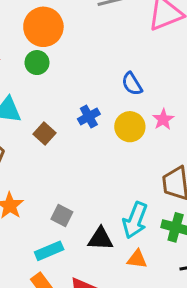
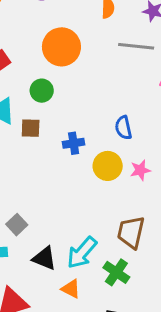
green circle: (37, 63) -> (42, 91), moved
brown square: (45, 134) -> (31, 128), moved, turned 30

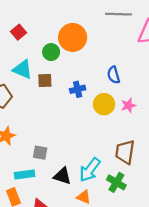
orange circle: (61, 47) -> (73, 37), moved
gray square: (17, 225) -> (40, 153), turned -32

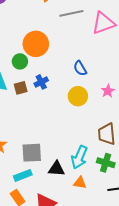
blue cross: (78, 89) -> (41, 82), moved
pink star: (128, 105) -> (108, 91), moved
gray square: (40, 153) -> (32, 153), size x1.5

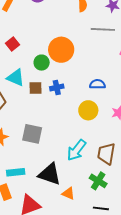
blue semicircle: (80, 68) -> (97, 84), turned 105
gray square: (32, 153) -> (32, 134), moved
cyan arrow: (79, 157) -> (77, 150), moved
black triangle: (56, 169) -> (50, 174), size x1.4

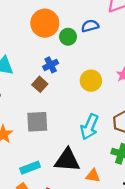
green circle: (42, 63) -> (68, 37), moved
blue semicircle: (97, 84) -> (90, 26), moved
brown square: (36, 88) -> (40, 84), moved, turned -32

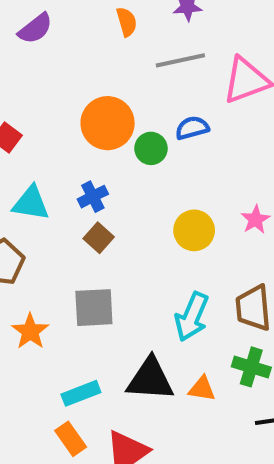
blue cross: (51, 65) -> (93, 197), moved
orange triangle: (93, 176) -> (202, 389), moved

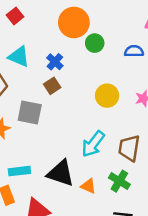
blue semicircle: (192, 128) -> (134, 51), moved
blue cross: (93, 197) -> (55, 62), turned -35
gray square: (94, 308) -> (30, 113), moved

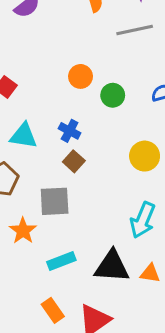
orange circle: (74, 22) -> (81, 76), size x0.6
cyan rectangle: (19, 171) -> (61, 261), moved

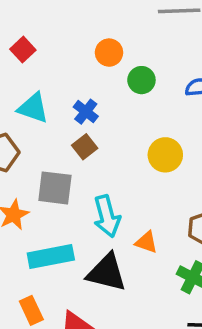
cyan arrow: (143, 220) -> (107, 216), moved, turned -48
cyan rectangle: (61, 261) -> (51, 256), size x1.4
orange triangle: (150, 273) -> (146, 242), moved

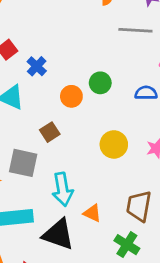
orange circle: (109, 53) -> (71, 96), moved
blue cross: (86, 112) -> (37, 66), moved

